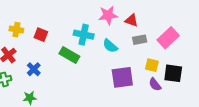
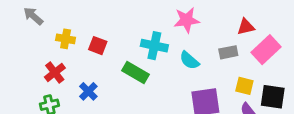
red triangle: (131, 20) -> (246, 27), moved, turned -32

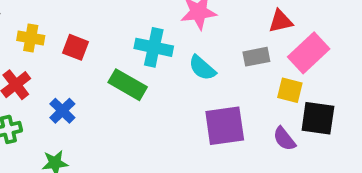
yellow square: (244, 86) -> (290, 90), moved

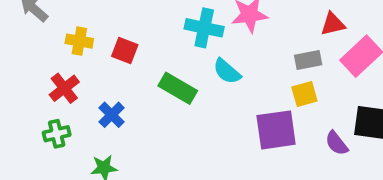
cyan cross: (154, 47) -> (204, 28), moved
cyan semicircle: (202, 68) -> (227, 71), moved
yellow square: (290, 90) -> (304, 94), moved, turned -30

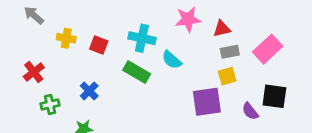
red triangle: (333, 24) -> (222, 29), moved
cyan cross: (204, 28) -> (142, 38), moved
red cross: (64, 88) -> (34, 72), moved

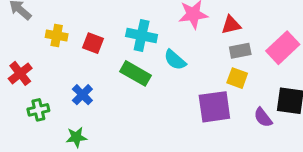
yellow square: (227, 76) -> (237, 78), turned 36

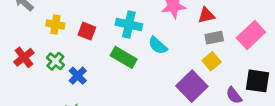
yellow square: (237, 78) -> (212, 61), turned 30
purple square: (214, 107) -> (192, 86), turned -36
green cross: (38, 110) -> (55, 61), moved, turned -36

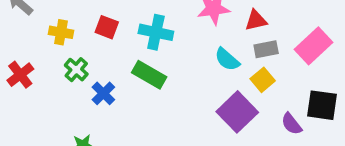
red square: (87, 31) -> (107, 27), moved
cyan semicircle: (158, 46) -> (227, 59), moved
green cross: (55, 61) -> (76, 70), moved
blue cross: (78, 76) -> (103, 93), moved

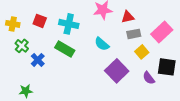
cyan semicircle: (227, 59) -> (102, 44), moved
yellow square: (263, 80) -> (142, 52), moved

